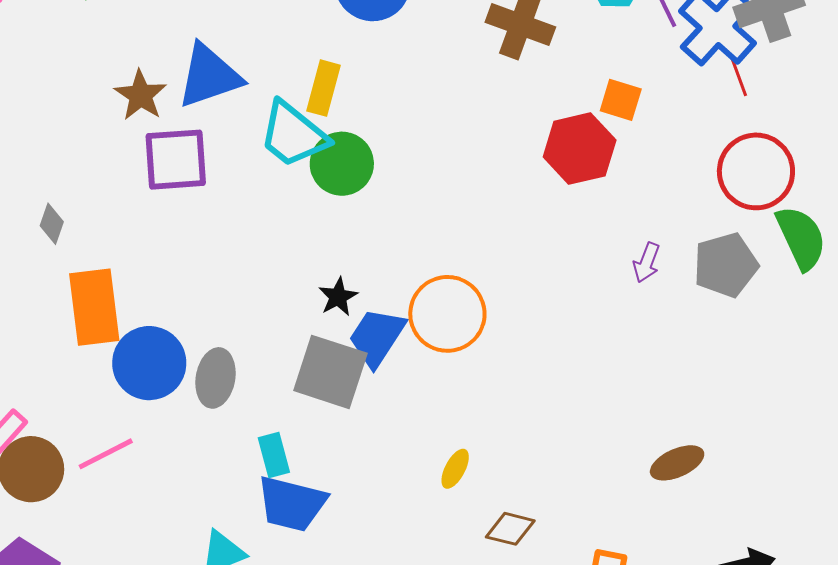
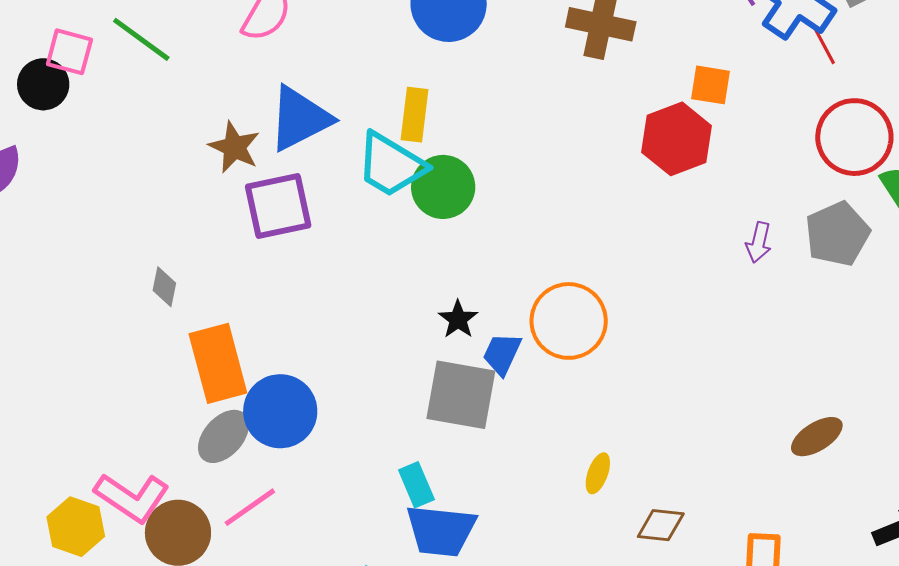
blue trapezoid: (377, 337) -> (502, 354), size x0.7
gray ellipse: (216, 378) -> (223, 436), moved, turned 40

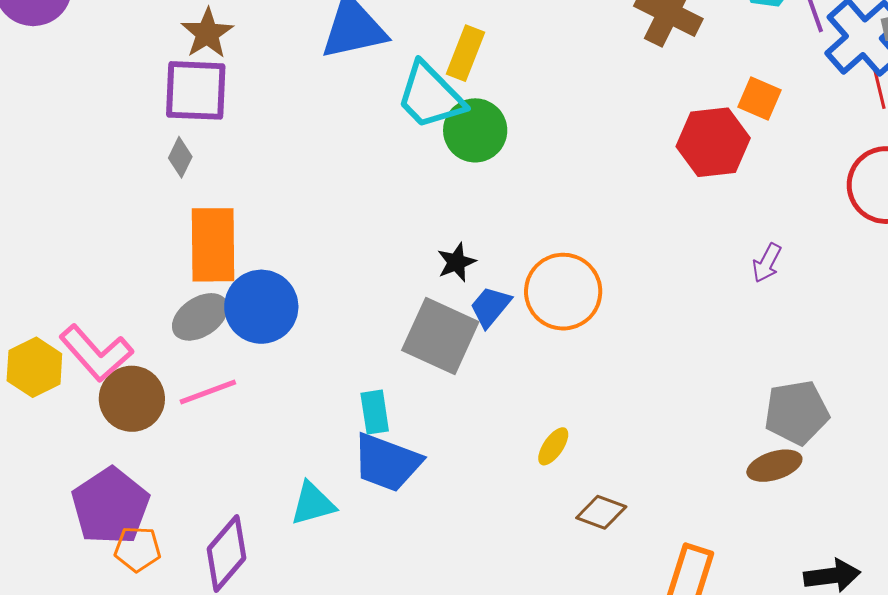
brown star: (234, 147) -> (207, 33), moved
purple square: (278, 206) -> (196, 90), moved
gray pentagon: (837, 234) -> (797, 413), moved

